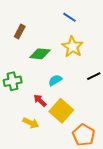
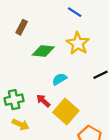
green cross: (13, 81) -> (14, 100), moved
yellow arrow: (31, 123) -> (21, 124), moved

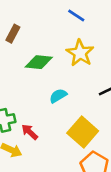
red arrow: (43, 101) -> (30, 132), moved
yellow square: (66, 111) -> (83, 132), moved

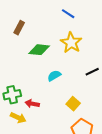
red arrow: (30, 132) -> (32, 104), turned -32
yellow square: (83, 132) -> (73, 104), size x0.6

